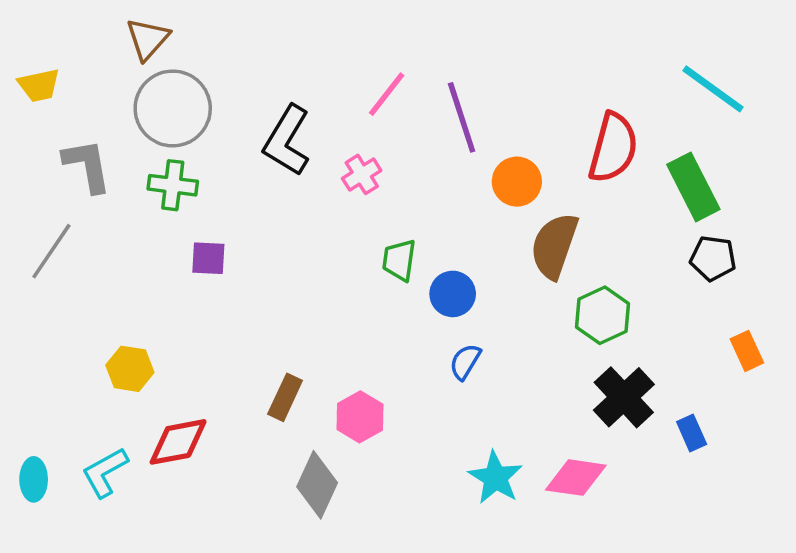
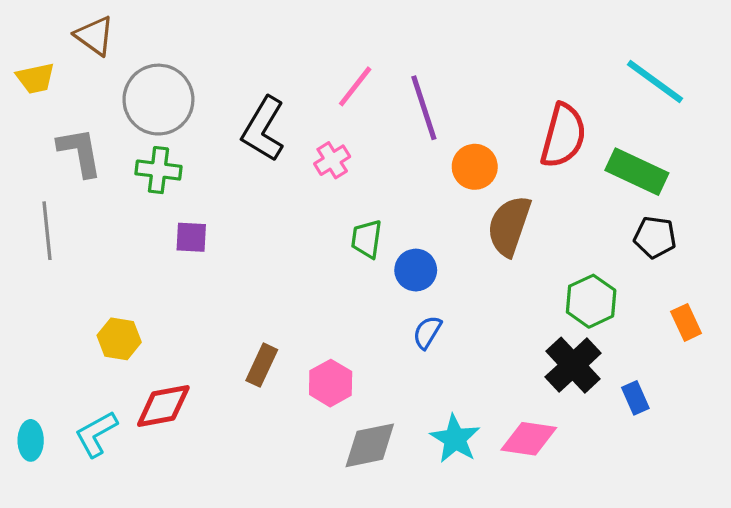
brown triangle: (148, 39) -> (95, 36), moved, turned -36
green rectangle: (693, 187) -> (637, 172), turned -38
gray line: (51, 251) -> (47, 231), turned -40
green hexagon: (602, 315) -> (591, 301), moved
gray diamond: (317, 485) -> (370, 445), moved, turned 54

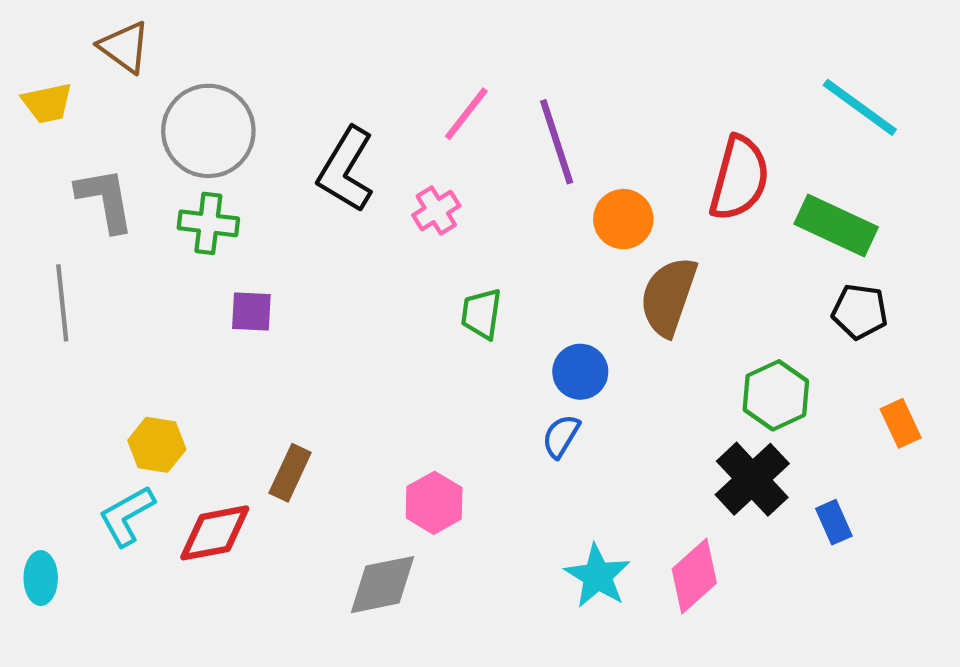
blue circle: (416, 270) -> (580, 372), moved
brown rectangle: (262, 365) -> (290, 473), moved
cyan L-shape: (96, 434) -> (127, 516), moved
pink diamond: (529, 439) -> (694, 576), turned -50
gray diamond: (370, 445) -> (383, 585), moved

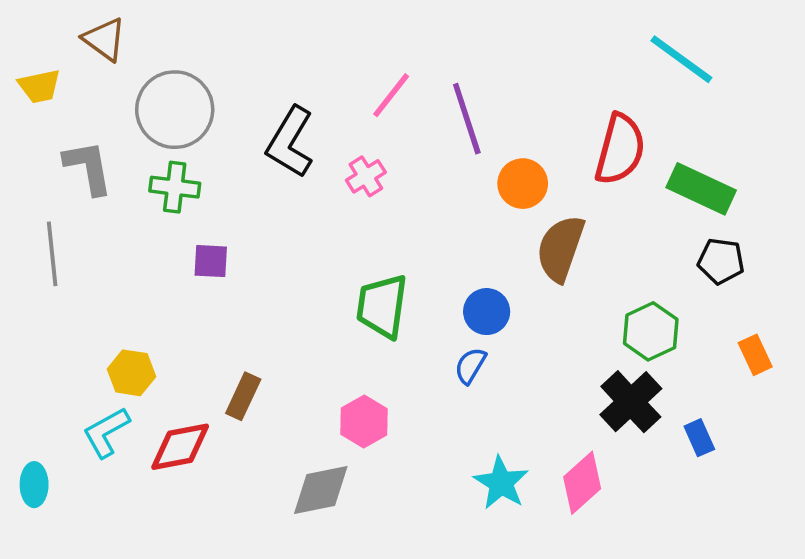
cyan line: (860, 107) -> (681, 59), moved
green trapezoid: (481, 314) -> (382, 306), moved, size x1.5

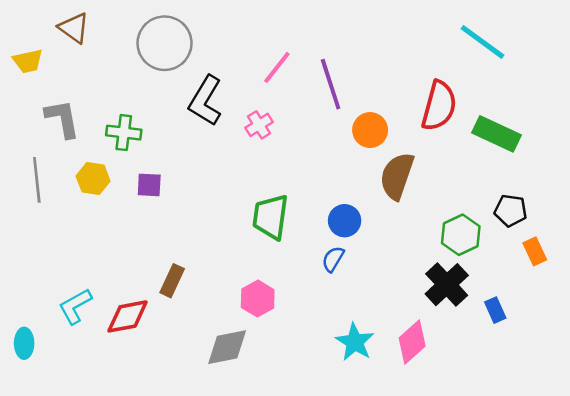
gray circle: (175, 110) -> (165, 43), moved
black pentagon: (721, 261) -> (511, 210), moved
yellow hexagon: (131, 373) -> (93, 179), moved

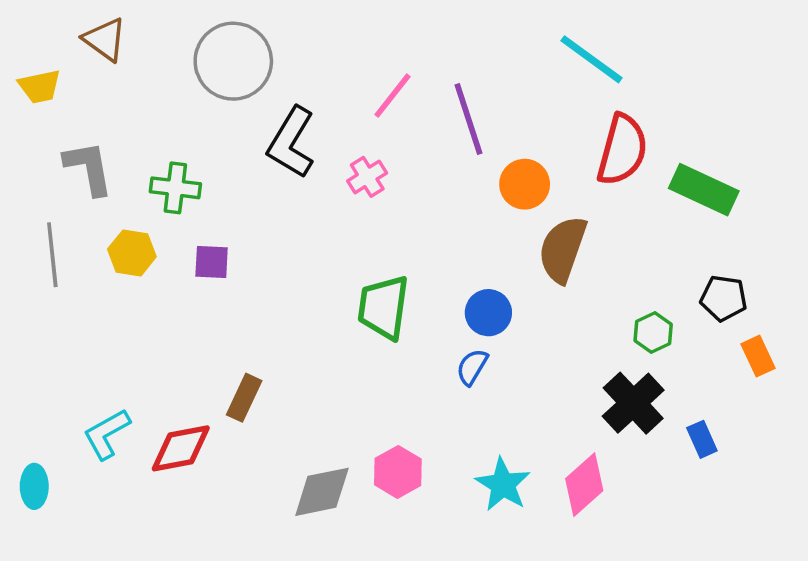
cyan line: (482, 42) -> (592, 59), moved
green hexagon: (461, 235) -> (653, 333), size x0.7
pink hexagon: (258, 299) -> (398, 472), moved

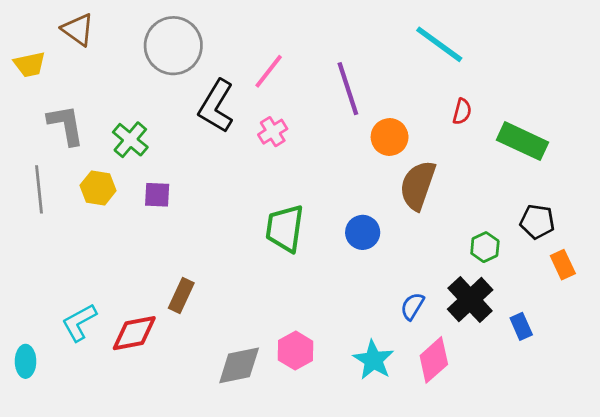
pink line: (393, 96) -> (269, 71), moved
red semicircle: (622, 150) -> (462, 111), size x0.5
green cross: (175, 188) -> (130, 140), turned 33
blue semicircle: (472, 367) -> (412, 306), moved

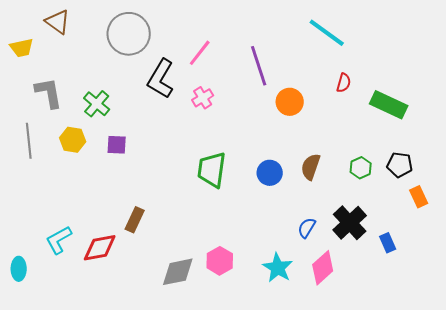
brown semicircle: (418, 185) -> (311, 167), moved, size x0.7
green hexagon: (485, 247) -> (361, 168), moved

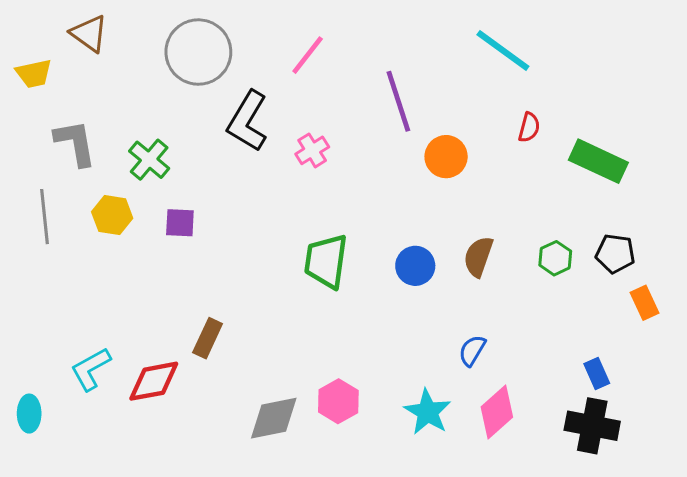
pink line: (200, 53) -> (308, 55), moved
black cross: (350, 223) -> (592, 426), moved, turned -36

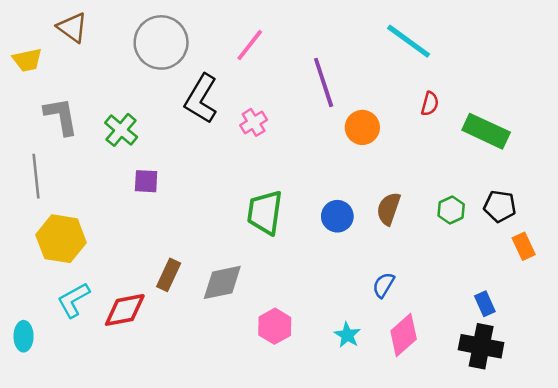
yellow hexagon: (112, 215) -> (61, 239), moved, size x1.5
cyan star: (428, 412) -> (347, 335), size x0.7
gray diamond: (274, 418) -> (222, 282), moved

